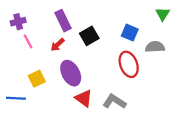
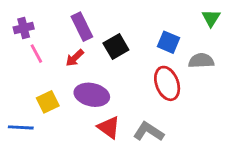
purple ellipse: (71, 73) -> (92, 95), turned -50

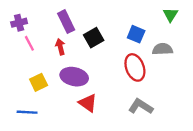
red arrow: (75, 58) -> (60, 47), turned 119
blue line: (21, 127) -> (27, 112), moved
gray L-shape: (149, 132) -> (141, 106), moved

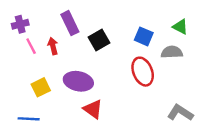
green triangle: (171, 15) -> (180, 27), moved, turned -35
red arrow: (60, 47) -> (53, 46), moved
gray L-shape: (141, 106) -> (180, 113), moved

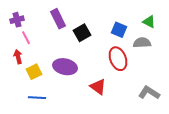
red arrow: (53, 46) -> (18, 57), moved
red triangle: (93, 109) -> (98, 87), moved
blue line: (29, 119) -> (37, 98), moved

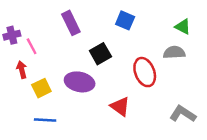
purple cross: (17, 20) -> (12, 35), moved
blue square: (119, 30) -> (125, 20), moved
black square: (82, 33) -> (100, 54), moved

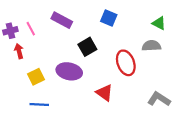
purple rectangle: (71, 23) -> (62, 20), turned -36
pink line: (32, 46) -> (31, 29), moved
red arrow: (22, 70) -> (19, 51), moved

